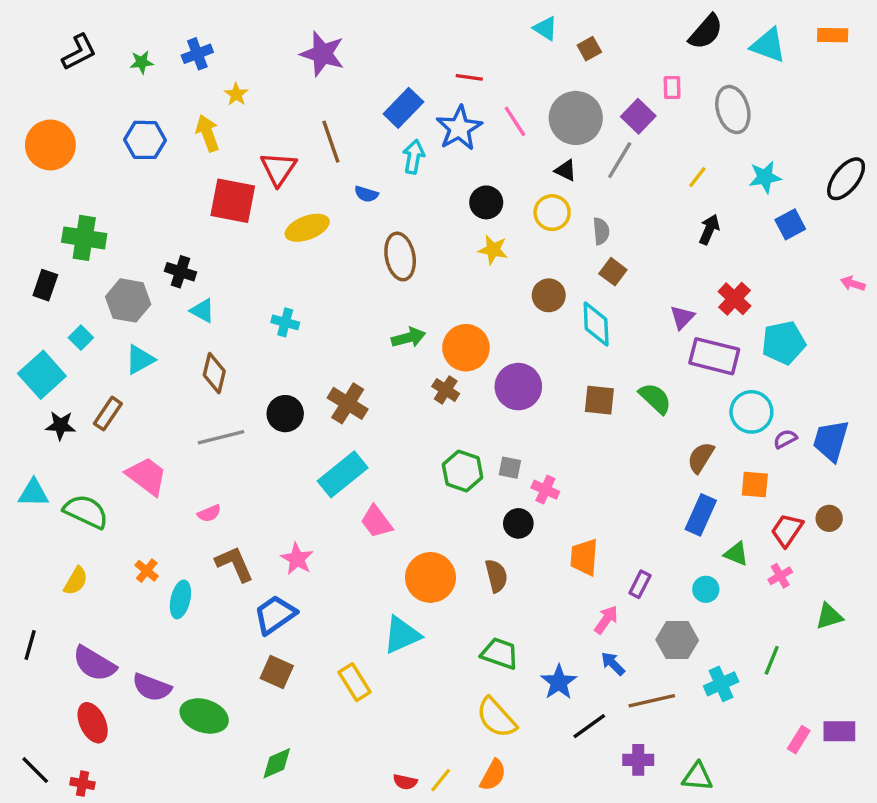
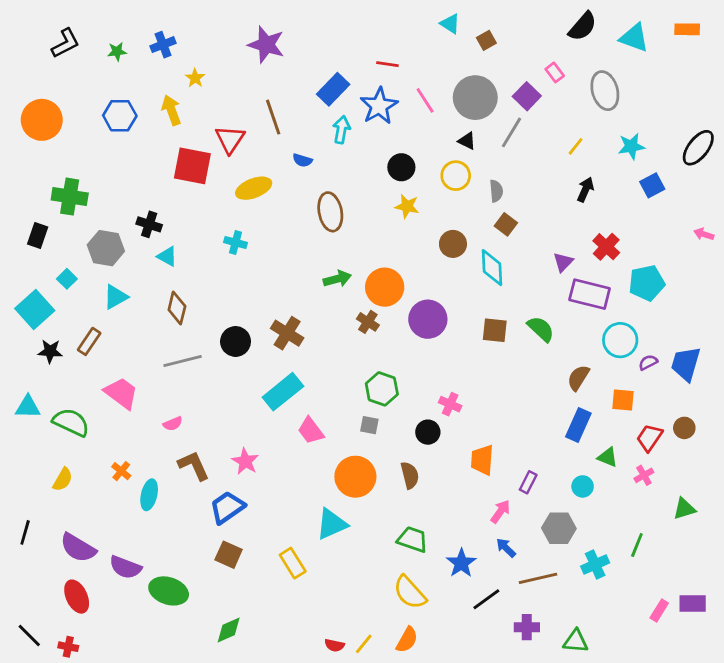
pink rectangle: (672, 88) -> (555, 72), turned -36
cyan cross: (285, 322) -> (236, 243), moved
gray square: (510, 468) -> (369, 425), moved

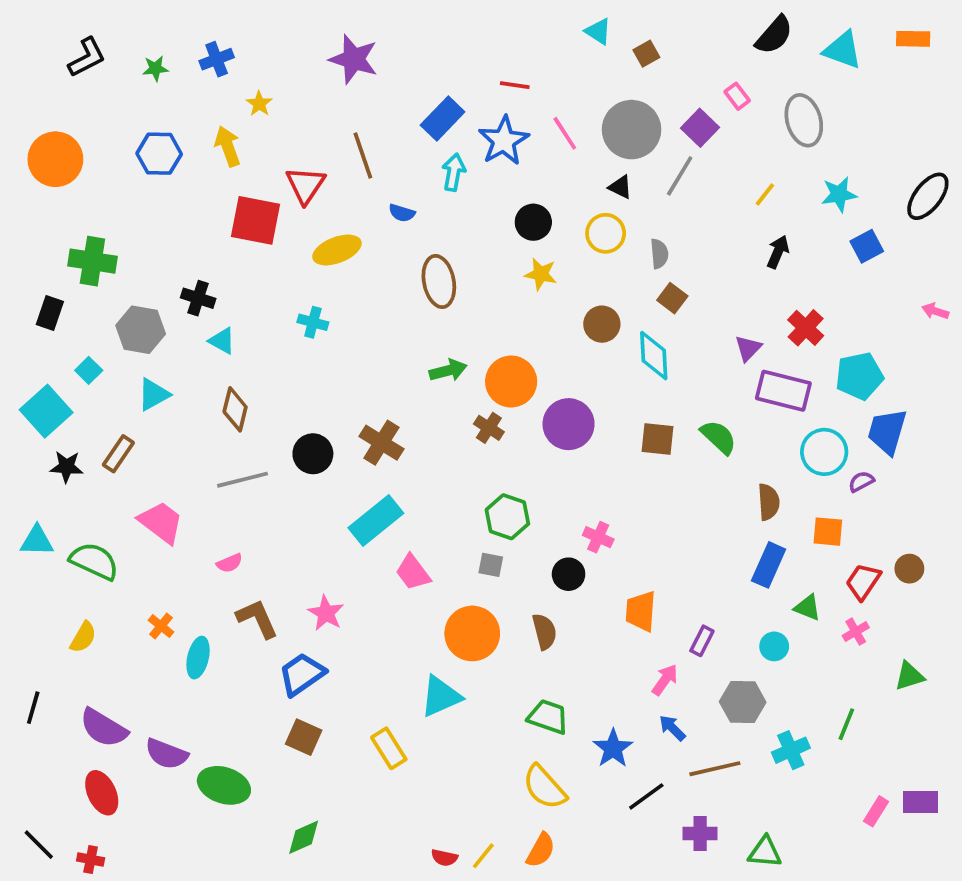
blue trapezoid: (686, 364) -> (887, 432), moved
brown semicircle: (578, 378) -> (769, 502), turned 144

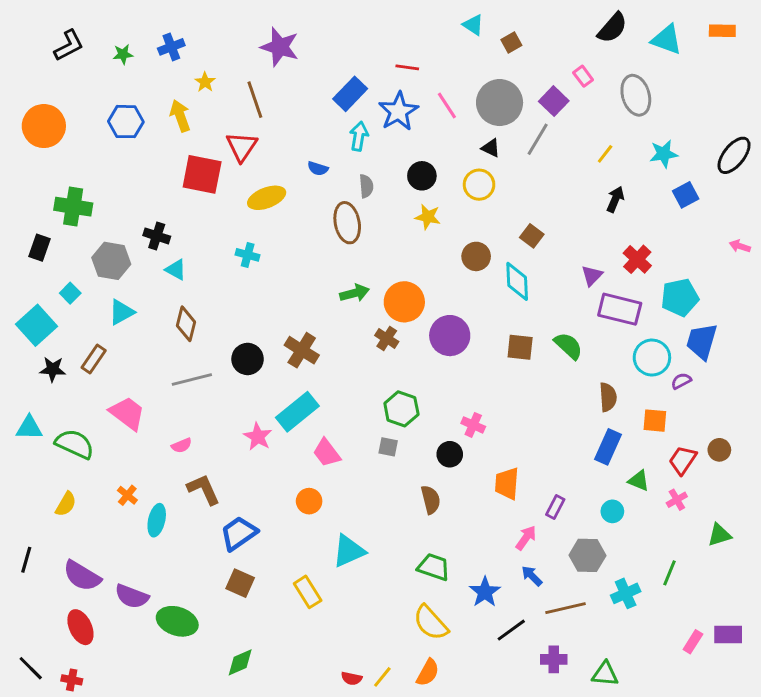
brown line: (363, 156) -> (255, 100), moved
gray semicircle: (659, 254) -> (366, 186), moved
pink star: (326, 613) -> (258, 437), moved
orange circle: (472, 633) -> (309, 501), moved, size x0.6

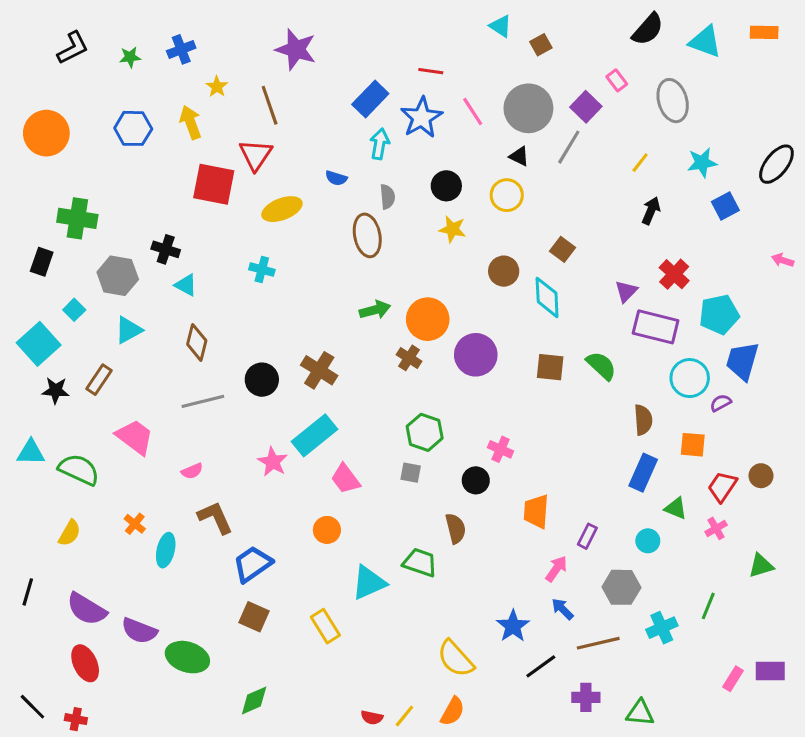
green trapezoid: (434, 567) -> (420, 563), moved

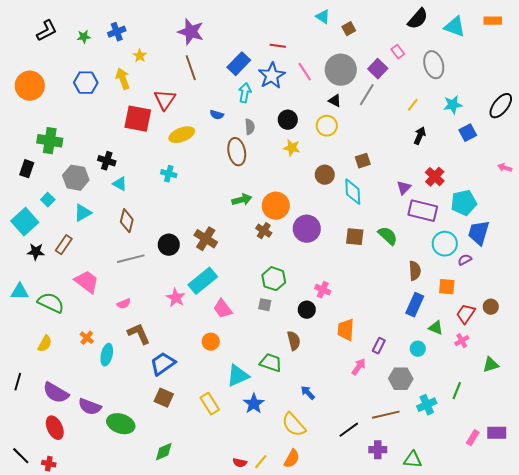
brown line: (270, 105) -> (191, 68), moved
brown square: (563, 249) -> (363, 161), turned 35
blue arrow: (563, 609) -> (308, 393), moved
blue star: (513, 626) -> (254, 404), moved

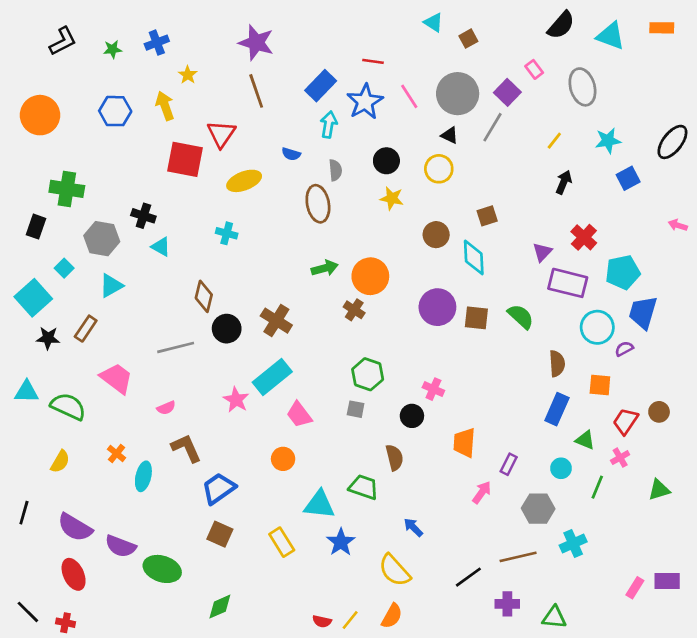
brown diamond: (127, 221) -> (204, 296), moved
purple circle: (307, 229) -> (437, 307), moved
cyan triangle: (238, 376) -> (319, 505), turned 30
green line: (457, 391) -> (597, 487), moved

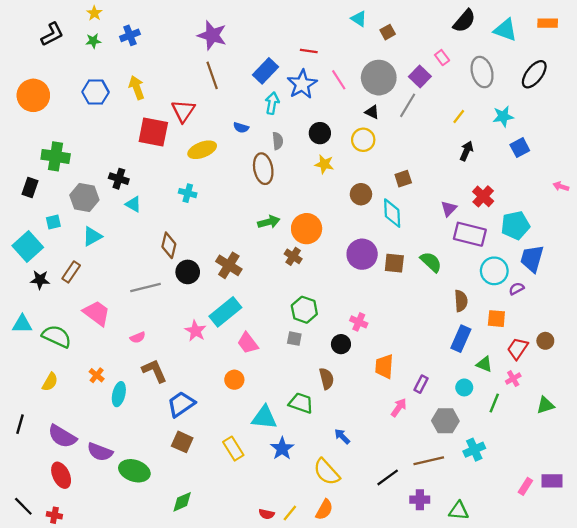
yellow star: (188, 75) -> (94, 13), moved
black ellipse: (672, 142) -> (534, 74), moved
cyan square: (64, 268) -> (53, 222), turned 32

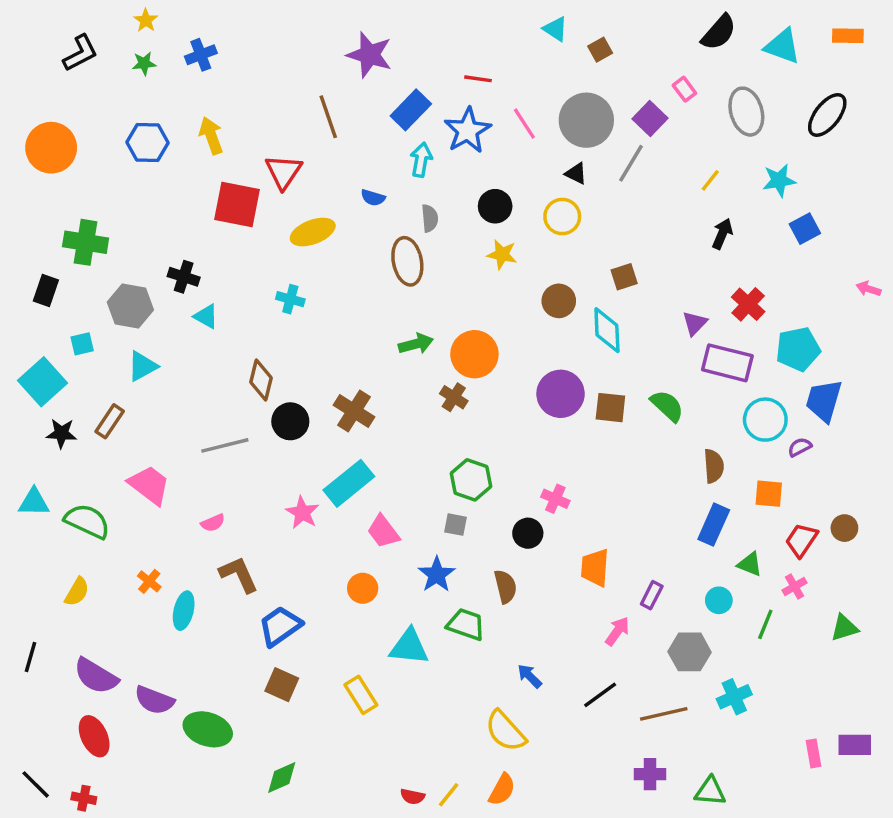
purple star: (212, 35) -> (369, 55), moved
blue star: (282, 449) -> (437, 574), moved
black line: (388, 477) -> (600, 695), moved
pink rectangle: (525, 486) -> (813, 753), turned -42

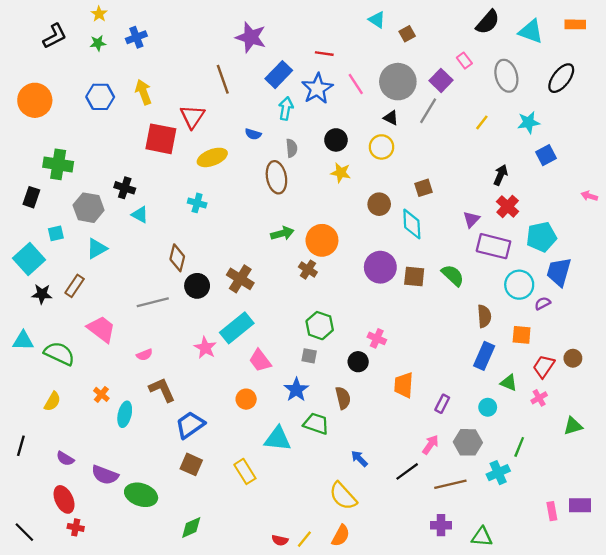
black arrow: (722, 234) -> (501, 175), moved
green line: (765, 624) -> (519, 447), moved
pink arrow: (617, 631) -> (431, 445), moved
purple semicircle: (96, 676) -> (65, 459), size x0.6
red cross: (84, 798) -> (76, 527), moved

